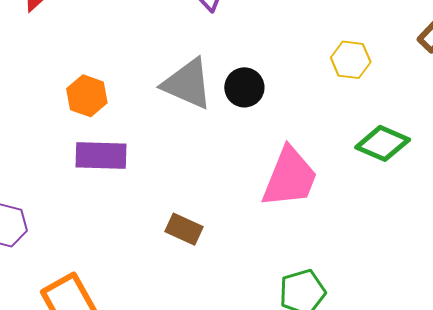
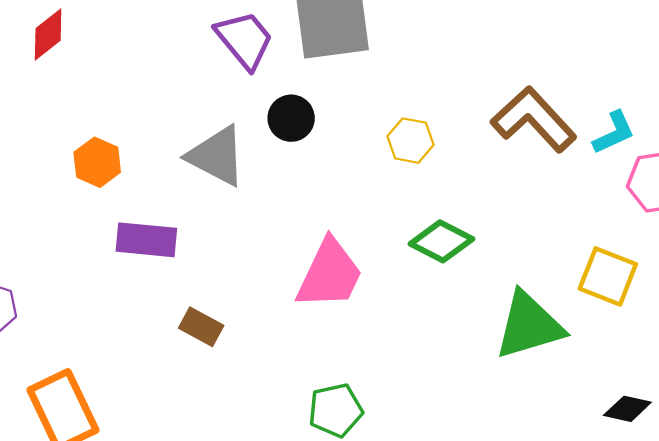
black circle: (244, 87) -> (291, 118), moved
purple rectangle: (101, 156) -> (146, 240), moved

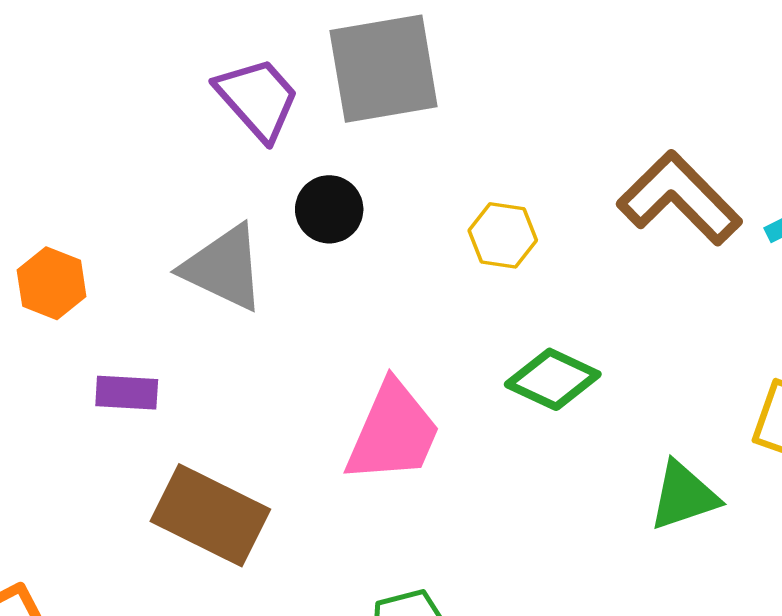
purple rectangle: (146, 240) -> (127, 393), size x0.7
green triangle: (529, 325) -> (684, 496), size x0.7
brown rectangle: (201, 327) -> (210, 515), size x1.8

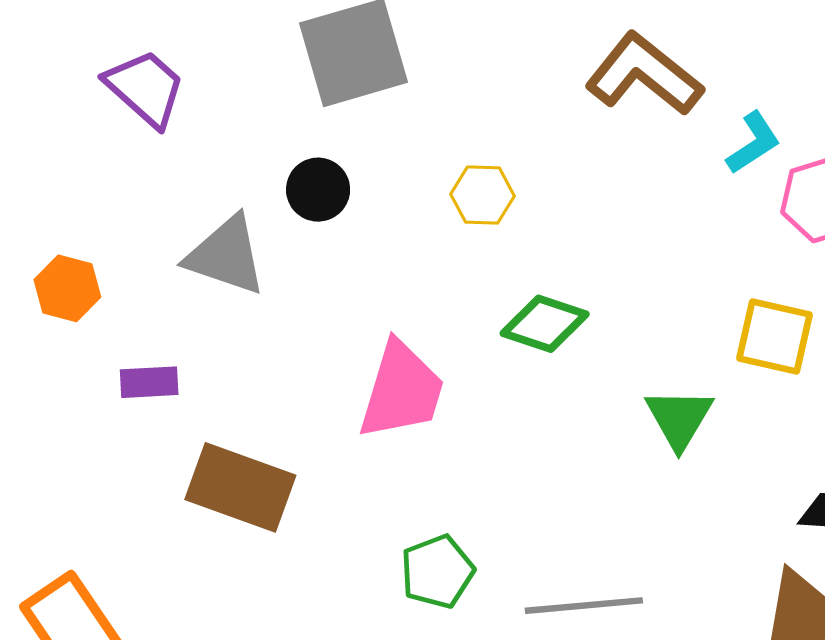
purple trapezoid: (258, 99) -> (145, 88), moved
brown L-shape: (679, 198) -> (644, 74), moved
green triangle: (684, 496) -> (679, 418), turned -34

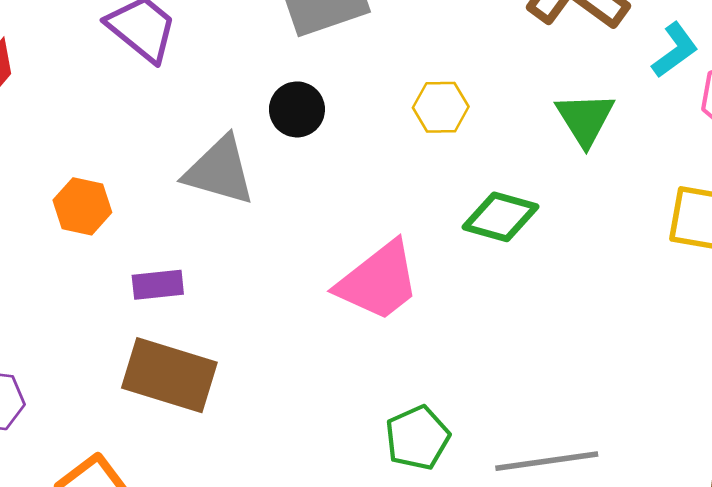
pink trapezoid: (402, 390) -> (378, 281), turned 38
green triangle: (679, 418) -> (585, 119), moved
brown rectangle: (240, 487) -> (169, 375), moved

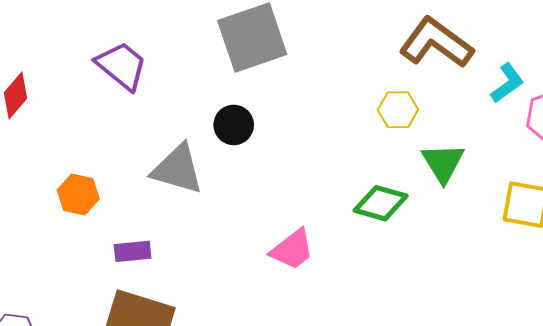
yellow hexagon: (441, 107) -> (398, 110), moved
green triangle: (585, 119) -> (443, 163), moved
pink trapezoid: (378, 281) -> (292, 249), size x0.7

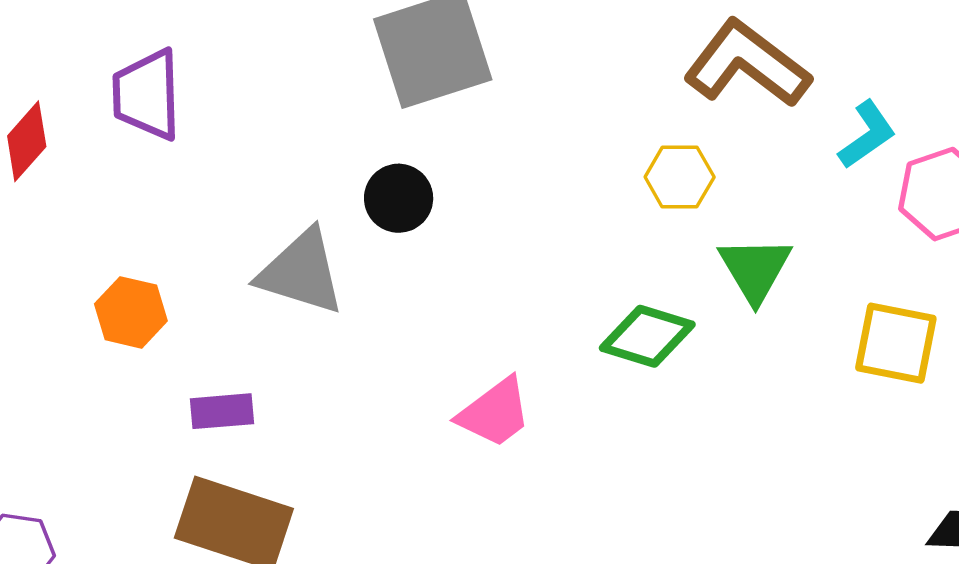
purple trapezoid: (122, 66) -> (147, 95), moved, turned -132

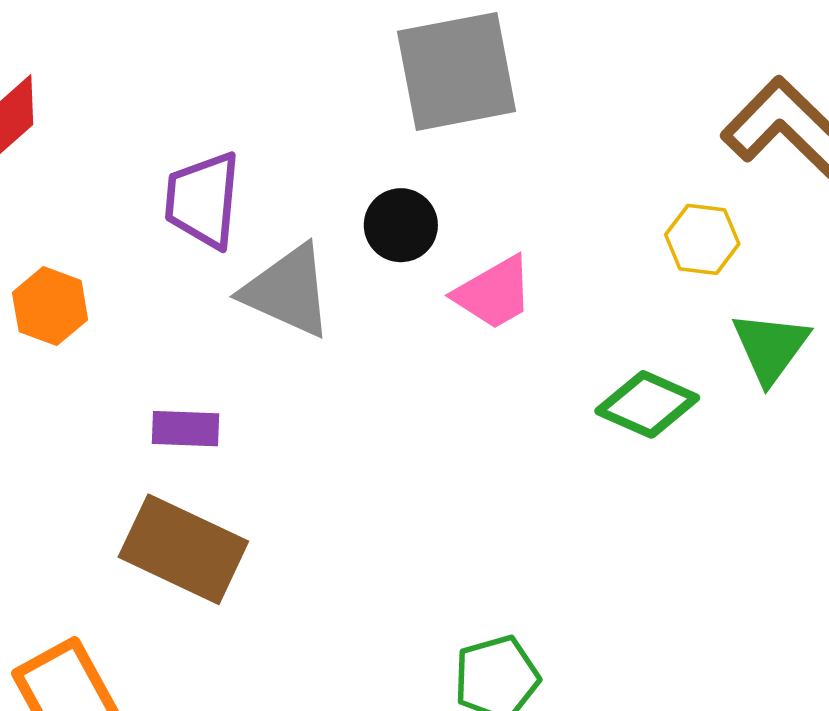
purple trapezoid: (147, 95) -> (203, 200), moved
orange hexagon: (131, 312) -> (50, 306), moved
pink trapezoid: (495, 413) -> (494, 293), moved

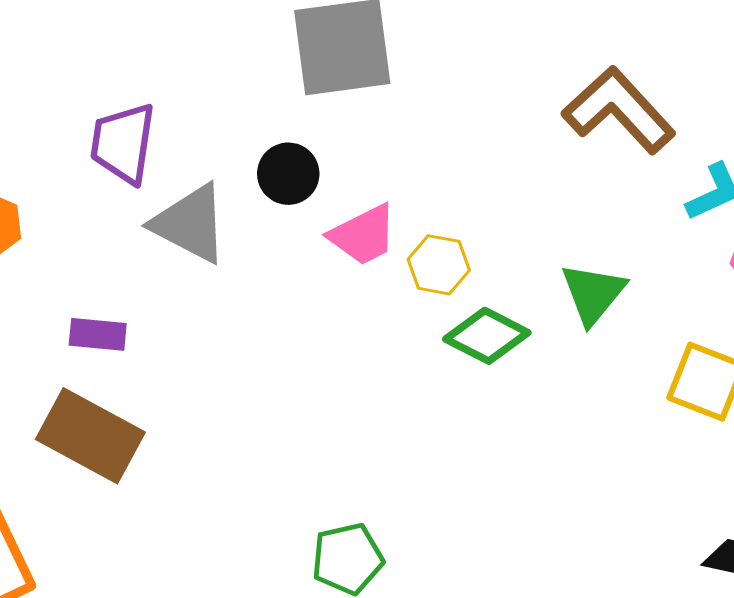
yellow hexagon: (702, 239) -> (439, 265), moved

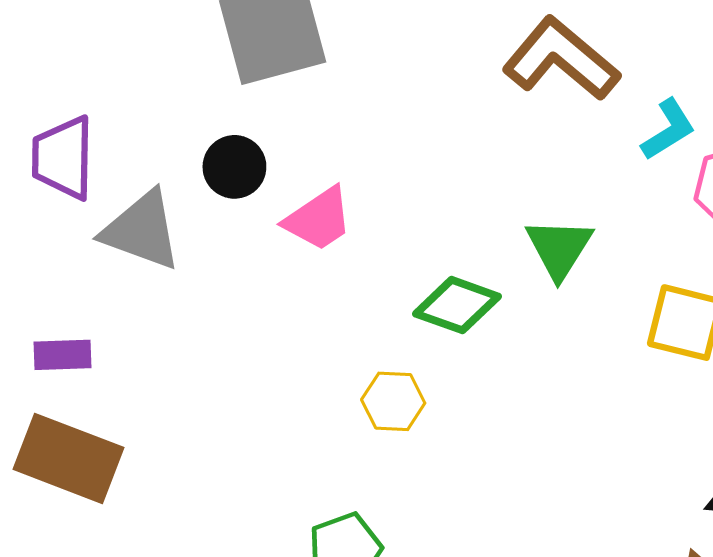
yellow hexagon: (439, 265) -> (393, 401), moved

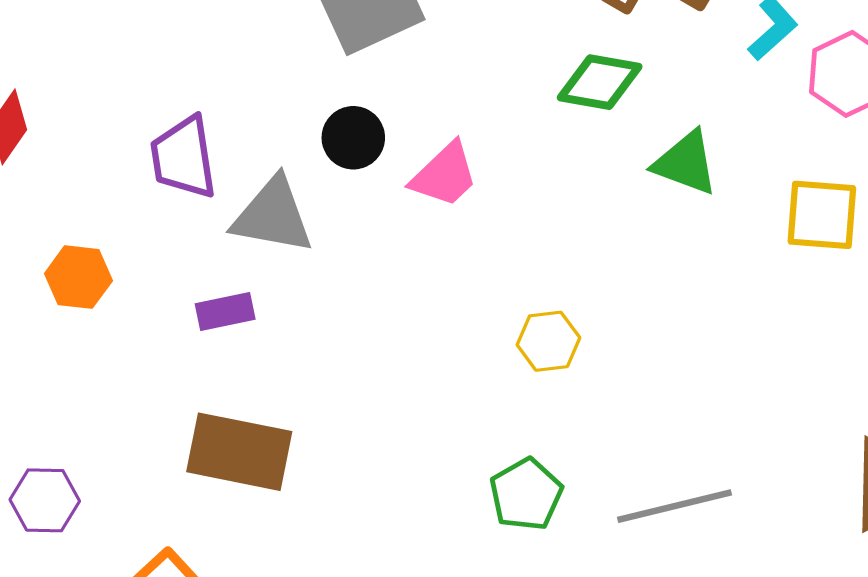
green triangle: (559, 248) -> (686, 163), turned -32
green diamond: (457, 305) -> (600, 82), moved
purple rectangle: (63, 355) -> (225, 312), moved

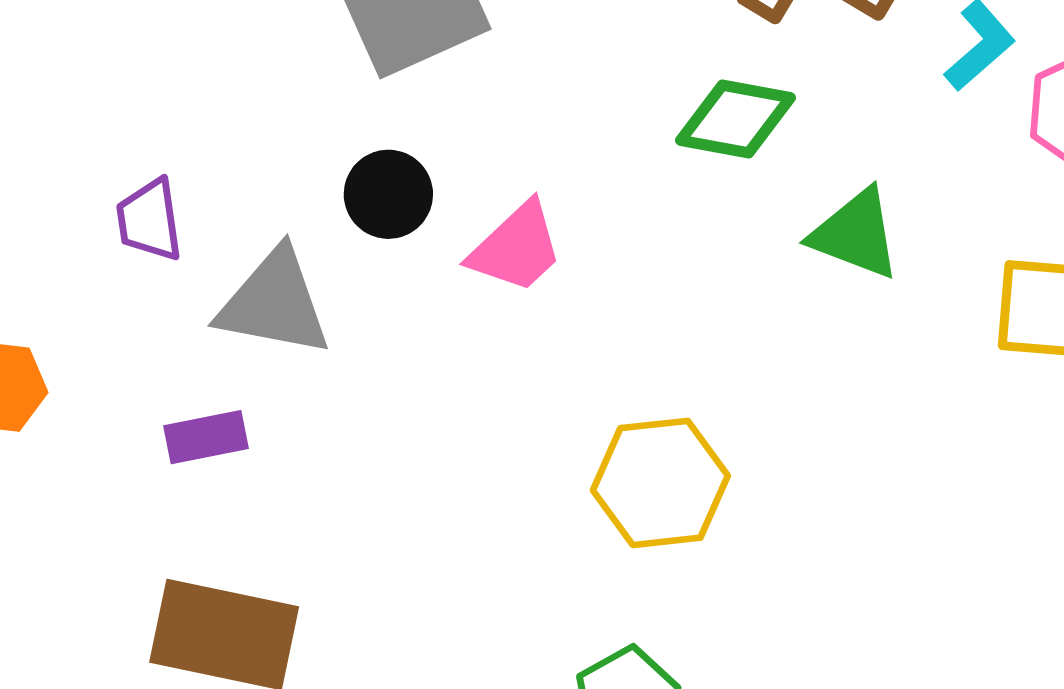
purple trapezoid: (184, 158) -> (149, 220), size x0.7
yellow hexagon: (548, 341) -> (660, 483), size x1.5

